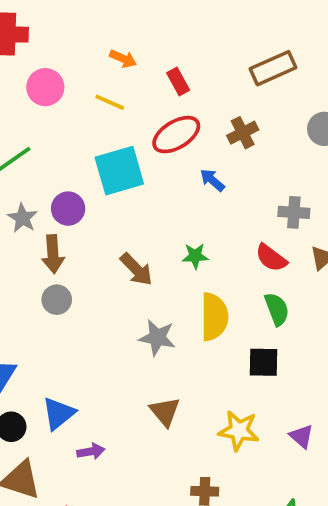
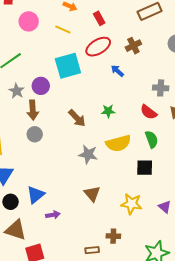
yellow semicircle: (214, 317) -> (118, 143), turned 75

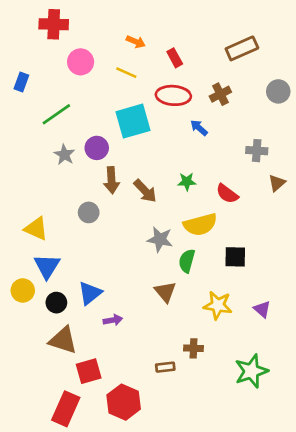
red ellipse: (98, 47) -> (173, 95), turned 35
brown arrow: (33, 110) -> (112, 180), moved
red semicircle: (149, 112) -> (227, 194), moved
green semicircle: (152, 139) -> (187, 261), moved, turned -144

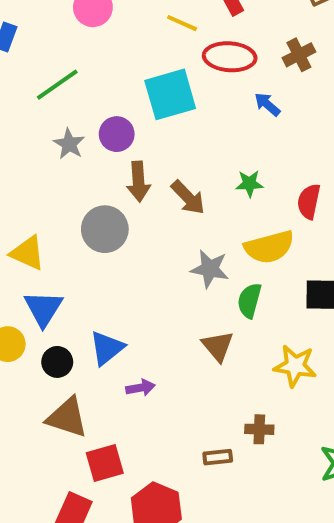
yellow line: (126, 73) -> (182, 23), moved
red semicircle: (227, 194) -> (309, 201), turned 65
gray circle: (89, 212) -> (105, 229), size x1.5

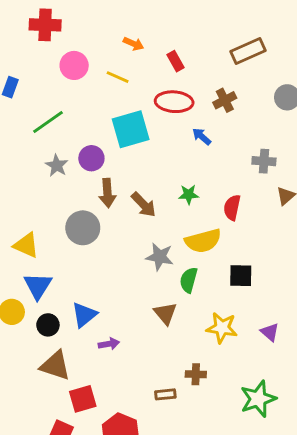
yellow line: (182, 23) -> (118, 77), moved

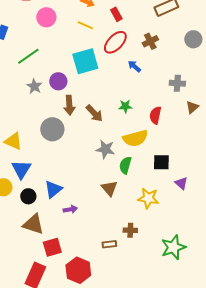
yellow line: (118, 77) -> (85, 25), moved
red ellipse: (174, 102) -> (115, 42), turned -50
purple triangle: (270, 332) -> (181, 183), moved

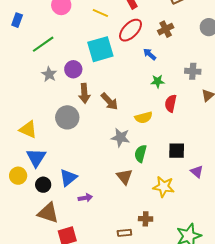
green star: (125, 106) -> (158, 81), moved
yellow semicircle: (135, 138) -> (144, 117), moved, size x0.7

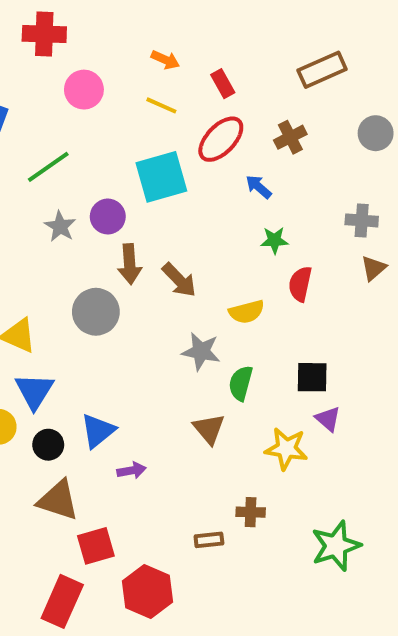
gray cross: (193, 71) -> (362, 220), moved
purple triangle: (197, 172) -> (328, 419), moved

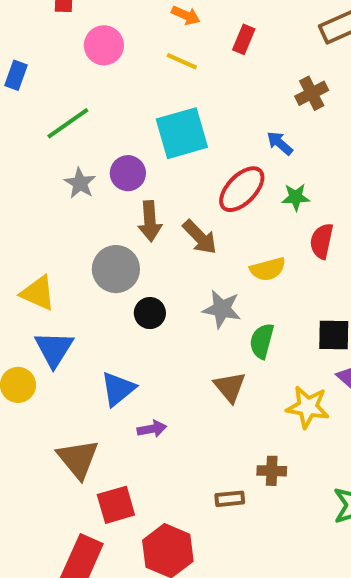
red rectangle: (223, 84) -> (244, 39), turned 52
red ellipse: (221, 139) -> (242, 189), moved
black circle: (48, 445) -> (150, 313), moved
brown triangle: (58, 500) -> (78, 459), turned 33

